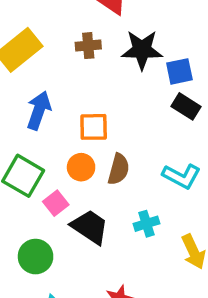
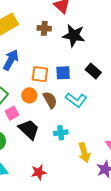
blue square: (179, 71) -> (63, 73), moved
brown semicircle: (119, 169) -> (50, 100), turned -54
cyan L-shape: (181, 176) -> (76, 100), moved

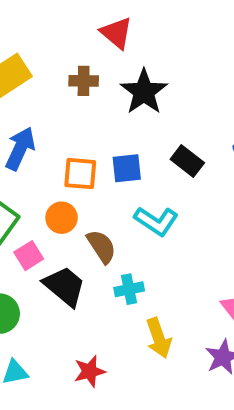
black star: (74, 35) -> (144, 92), turned 30
brown semicircle: (50, 100) -> (101, 246), moved
yellow arrow: (84, 153) -> (159, 338), moved

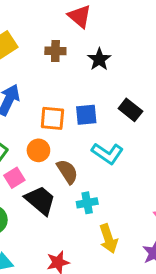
black star: (144, 92) -> (99, 59), size x0.7

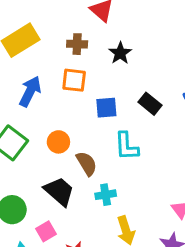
orange square: (52, 118) -> (74, 80), moved
cyan L-shape: (107, 153) -> (126, 146), turned 52
pink square: (14, 178) -> (46, 231), moved

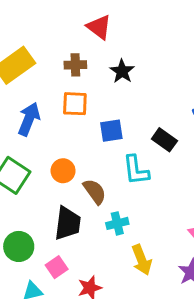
black rectangle: (150, 104) -> (164, 140), moved
black trapezoid: (59, 191) -> (68, 223), turned 60

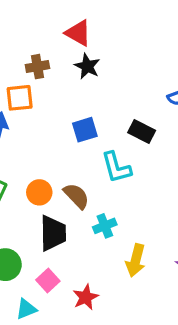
red triangle: (99, 27) -> (78, 33), moved
orange square: (75, 104) -> (20, 98), moved
orange circle: (63, 171) -> (39, 192), moved
yellow arrow: (142, 260) -> (136, 260), turned 44

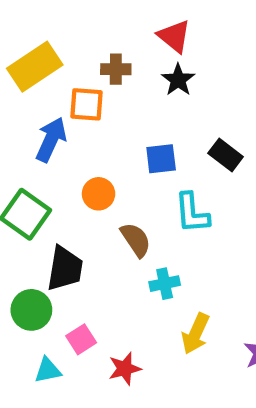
black rectangle: (142, 132) -> (226, 155), moved
orange circle: (39, 192) -> (99, 194), moved
black trapezoid: (53, 233) -> (65, 268), moved

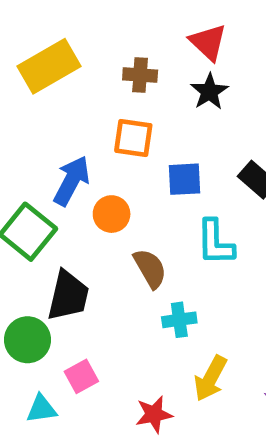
orange square: (87, 104) -> (133, 138), moved
blue arrow: (51, 140) -> (72, 181), moved
red star: (125, 369) -> (154, 414), moved

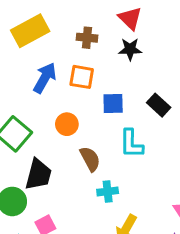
black star: (209, 92) -> (130, 49), turned 30
blue arrow: (72, 181) -> (45, 78), moved

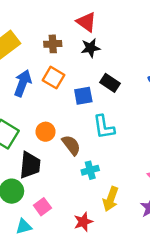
orange square: (82, 77) -> (54, 78), turned 30
black rectangle: (159, 105) -> (110, 83), moved
orange circle: (67, 124) -> (45, 132), moved

